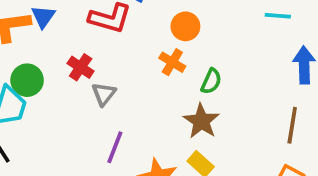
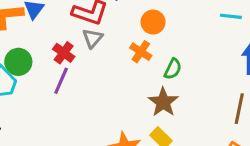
gray triangle: (104, 94) -> (93, 38), moved
purple line: (115, 147) -> (61, 81), moved

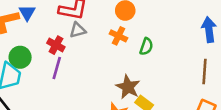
gray triangle: (93, 38) -> (78, 30), turned 42
brown star: (163, 102) -> (128, 87), moved

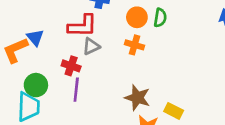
green semicircle: (146, 46) -> (160, 18), moved
brown star: (128, 87) -> (137, 98), moved

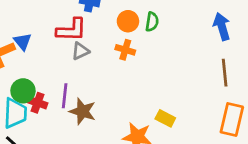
red cross: (71, 66) -> (38, 103), moved
brown star: (137, 98) -> (83, 111), moved

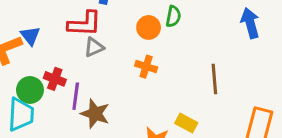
orange circle: (128, 21) -> (149, 27), moved
orange cross: (125, 50) -> (146, 67), moved
brown line: (225, 73) -> (214, 79), moved
red cross: (38, 103) -> (55, 79), moved

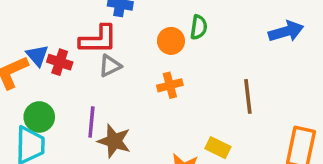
blue arrow: (250, 23) -> (286, 31), turned 92
orange cross: (146, 67) -> (170, 85), turned -30
red cross: (55, 79) -> (60, 62), moved

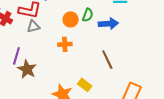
blue arrow: (286, 31) -> (108, 24), moved
brown line: (248, 96) -> (107, 60), turned -30

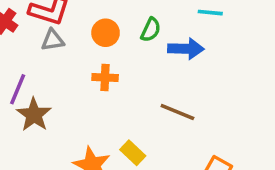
orange circle: (71, 19) -> (106, 33), moved
brown line: (107, 60) -> (177, 112), turned -48

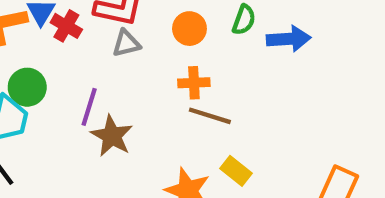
brown line: (177, 112) -> (210, 116), moved

